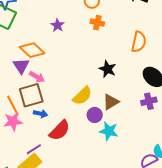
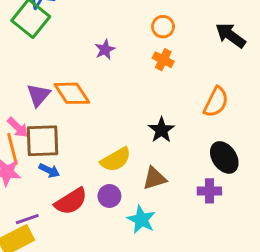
orange diamond: (32, 50) -> (72, 93), moved
pink arrow: (37, 77) -> (18, 127), moved
purple circle: (95, 115) -> (109, 196), moved

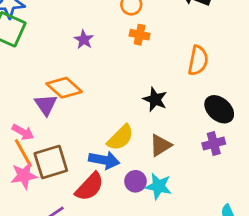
purple triangle: (38, 95) -> (46, 105), moved
brown square: (42, 141) -> (51, 162), moved
blue arrow: (49, 170) -> (104, 160), moved, size x1.5
purple circle: (109, 196) -> (135, 181), moved

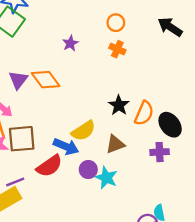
orange semicircle: (198, 60) -> (144, 113), moved
purple triangle: (46, 105) -> (18, 80), moved

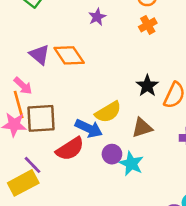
orange cross: (117, 49) -> (148, 25), turned 35
purple triangle: (18, 80) -> (39, 55), turned -30
purple line: (15, 182) -> (32, 165), turned 66

